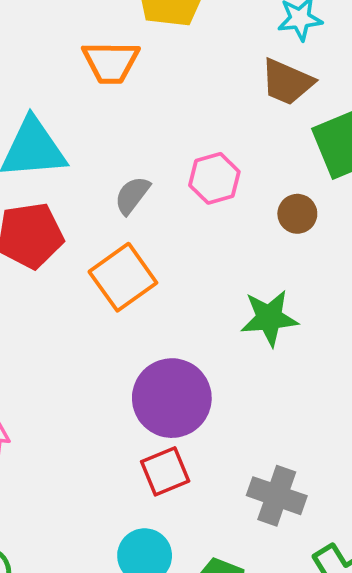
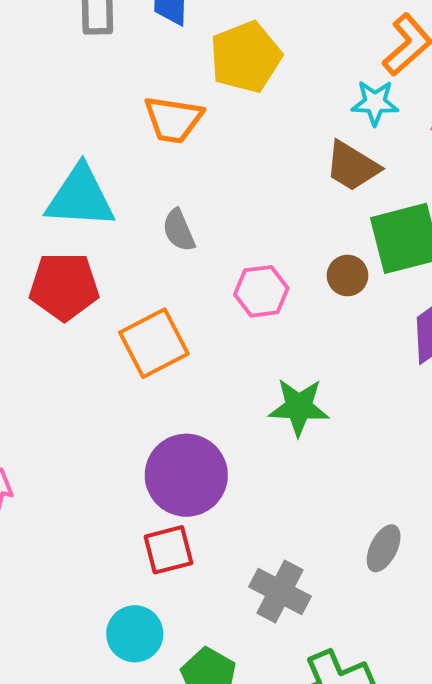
pink hexagon: (214, 178) -> (261, 291), moved
gray semicircle: (132, 195) -> (179, 230), moved, turned -69
brown circle: (297, 214) -> (347, 275), moved

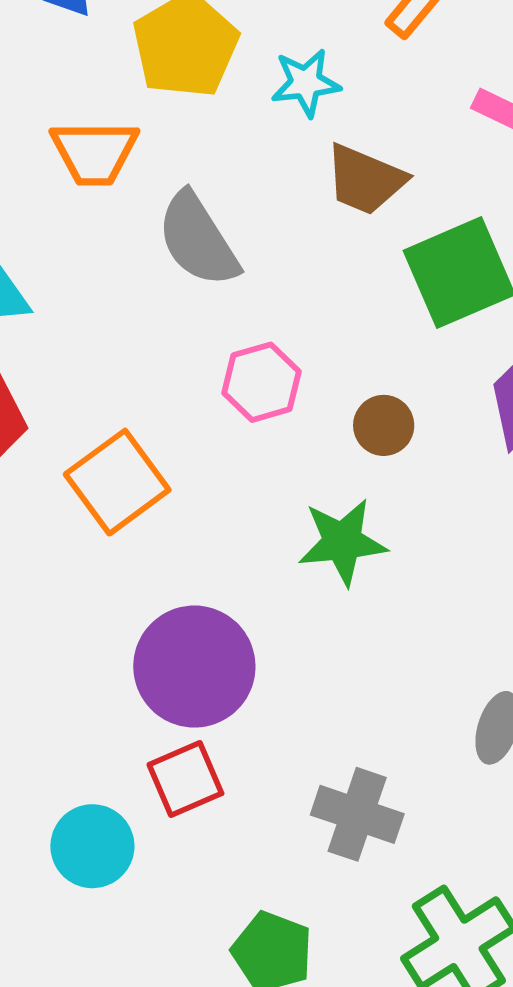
cyan star: (375, 103) -> (306, 83), moved
gray semicircle: (179, 230) -> (198, 240), moved, size x1.6
brown circle: (347, 275) -> (384, 425), moved
cyan circle: (135, 634) -> (92, 846), moved

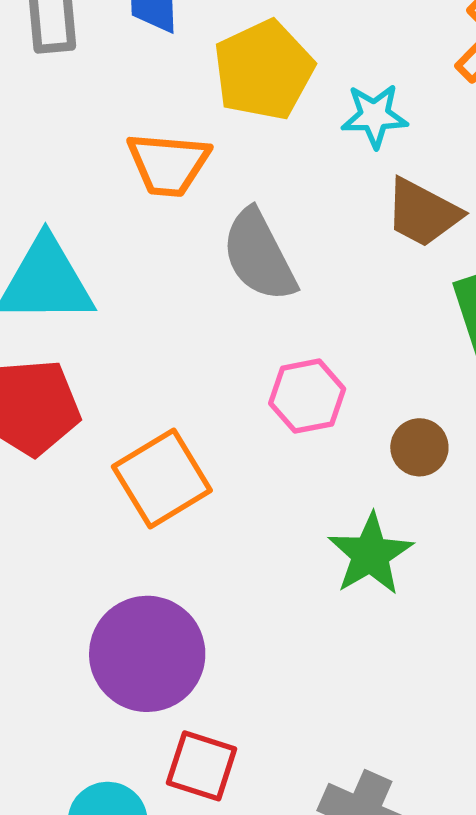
green star: (342, 542) -> (370, 554), turned -30
purple circle: (194, 667) -> (147, 654), moved
red square: (185, 779) -> (202, 766), turned 36

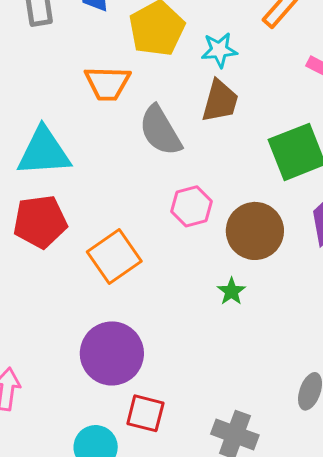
brown trapezoid: (423, 213) -> (220, 101), moved, turned -99
brown circle: (419, 447) -> (255, 231), size x1.8
green star: (370, 554) -> (231, 291), size x0.6

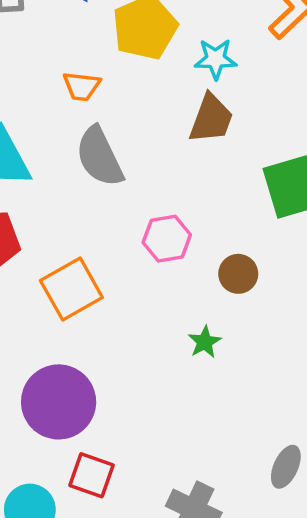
orange trapezoid: (107, 83) -> (82, 86), size x0.7
gray semicircle: (160, 131) -> (99, 157), moved
brown circle: (255, 231) -> (238, 274), size x0.6

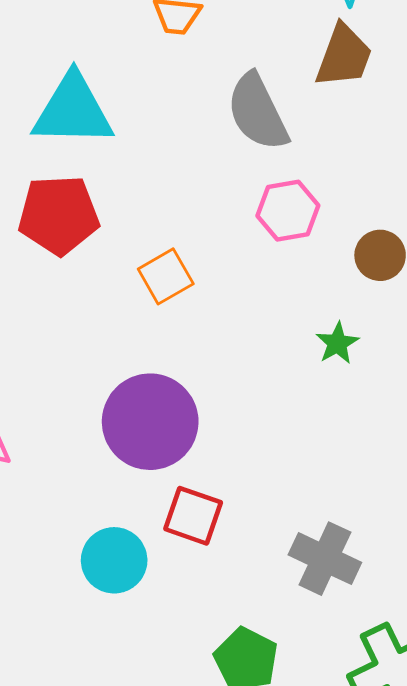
gray semicircle: (99, 157) -> (258, 112), moved
orange square: (71, 289) -> (166, 276), size x0.7

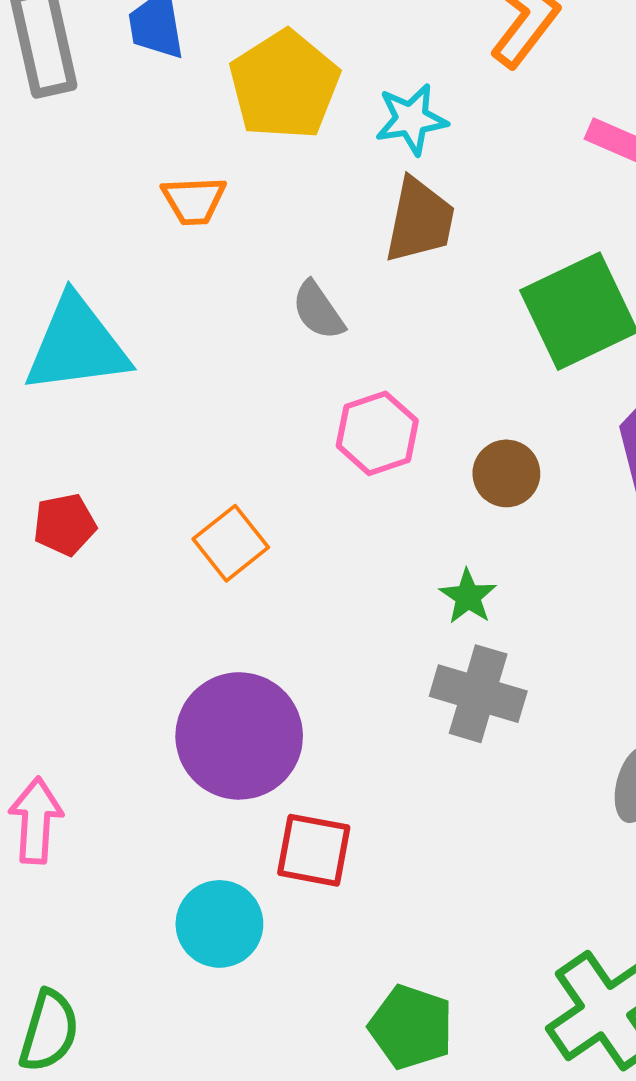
gray semicircle: (258, 112) -> (318, 310), size x0.6
red pentagon: (59, 215) -> (65, 525), moved, size x0.6
gray cross: (325, 559) -> (478, 694), moved

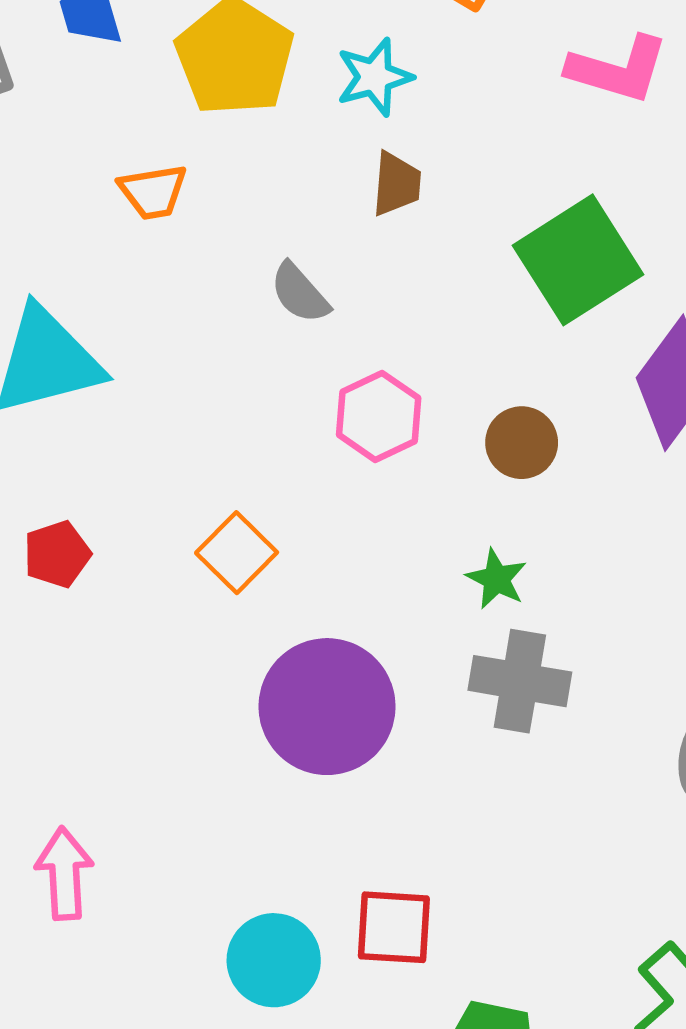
brown trapezoid: (420, 220) -> (396, 184), size x0.7
purple circle: (239, 736) -> (327, 707), moved
red square: (314, 850) -> (394, 927), moved

